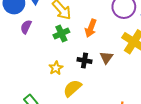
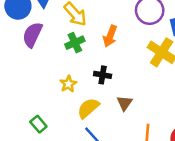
purple semicircle: (26, 27) -> (32, 35), size x1.5
brown triangle: (106, 58) -> (124, 103), moved

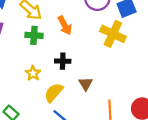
orange arrow: (110, 36) -> (65, 25), turned -42
green cross: (75, 43) -> (34, 35), turned 36

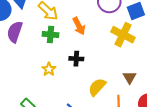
brown triangle: (86, 84) -> (130, 77), moved
yellow semicircle: (54, 93) -> (97, 87), moved

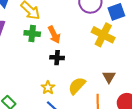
orange arrow: (79, 26) -> (54, 35), moved
yellow star: (49, 69) -> (48, 88), moved

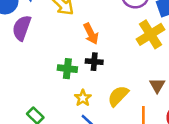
green cross: (32, 33) -> (67, 69), moved
yellow cross: (103, 35) -> (150, 34), turned 30

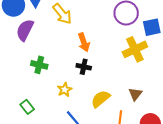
green cross: (67, 69) -> (39, 65), moved
yellow star: (83, 98) -> (65, 90), moved

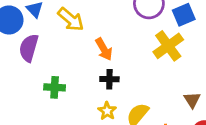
yellow star: (65, 90) -> (107, 111), moved
brown triangle: (135, 94) -> (192, 100), moved

